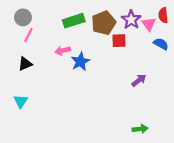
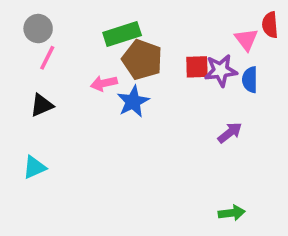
purple star: (131, 20) -> (221, 71), moved, turned 30
brown pentagon: (104, 23) -> (142, 60), moved, turned -30
blue semicircle: (161, 44) -> (250, 80), moved, turned -120
cyan triangle: (21, 101) -> (34, 167), turned 32

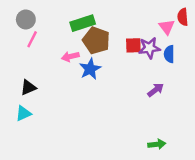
black triangle: (42, 105) -> (28, 87), moved

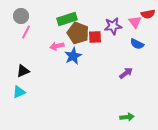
red semicircle: (183, 17) -> (148, 14), turned -96
red square: (133, 45) -> (95, 37), moved
purple star: (149, 48) -> (113, 26), moved
blue semicircle: (169, 54) -> (137, 44), turned -64

